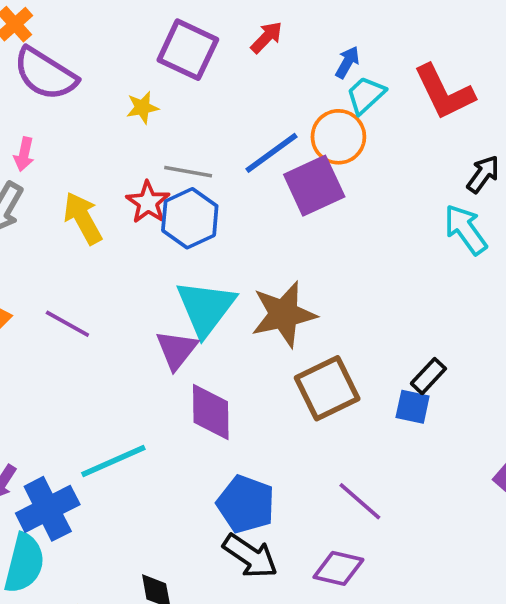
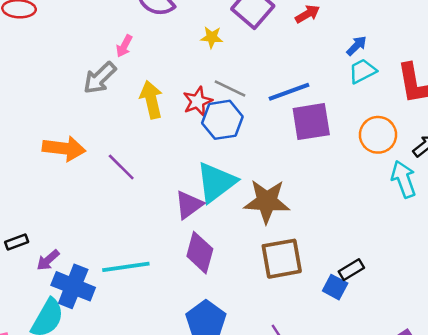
orange circle: (338, 137) -> (378, 135), moved
blue cross: (48, 509) -> (73, 286), turned 33

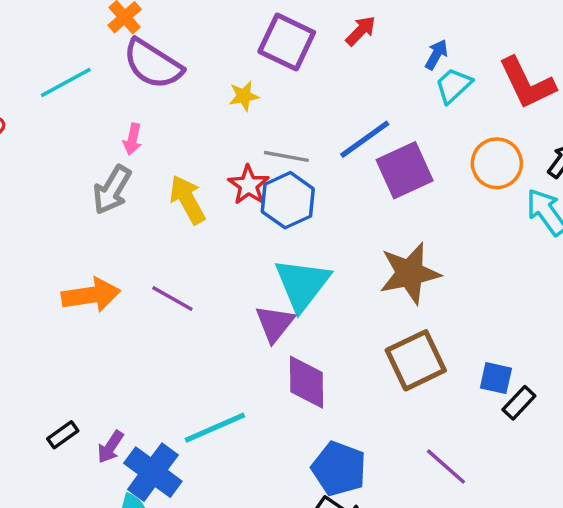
brown star: (267, 201) -> (410, 273), moved
black rectangle: (351, 270) -> (519, 403), moved
blue cross: (73, 286) -> (153, 472), turned 30

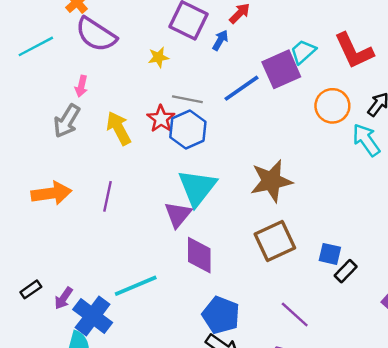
blue arrow: (436, 55) -> (220, 40), moved
purple square: (405, 170) -> (281, 69), moved
purple line: (172, 299) -> (108, 196), turned 72

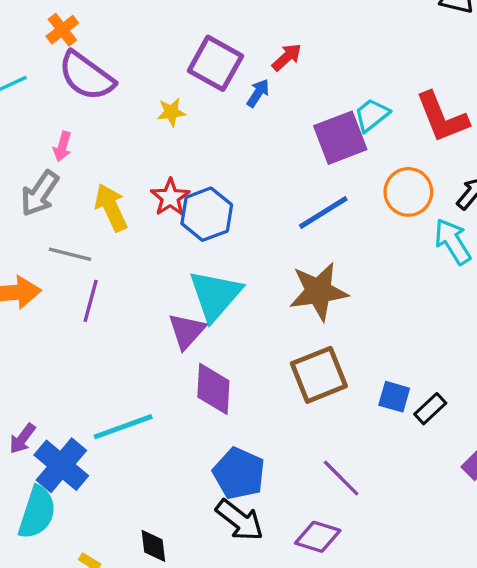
blue line: (242, 88) -> (323, 213), moved
gray line: (187, 99) -> (70, 254), moved
black rectangle: (346, 271) -> (430, 409), moved

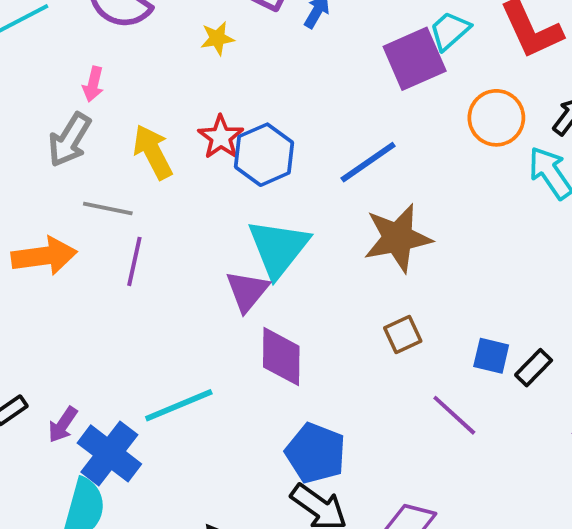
blue line: (323, 213) -> (368, 162), moved
brown square: (319, 375) -> (403, 335), size x0.6
purple line: (341, 478) -> (454, 415), moved

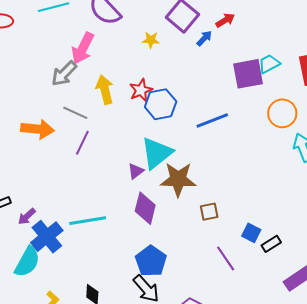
pink arrow: (93, 84) -> (83, 48), size x1.8
brown star: (398, 238) -> (178, 179), moved
purple triangle: (247, 291) -> (136, 171), size x0.7

